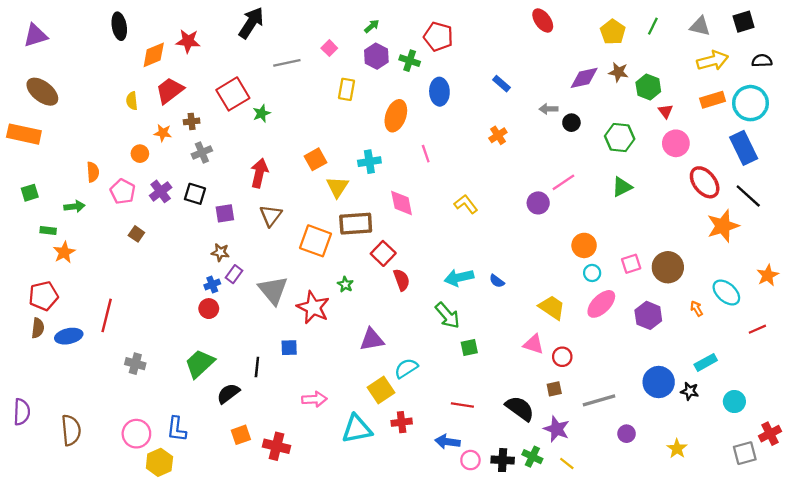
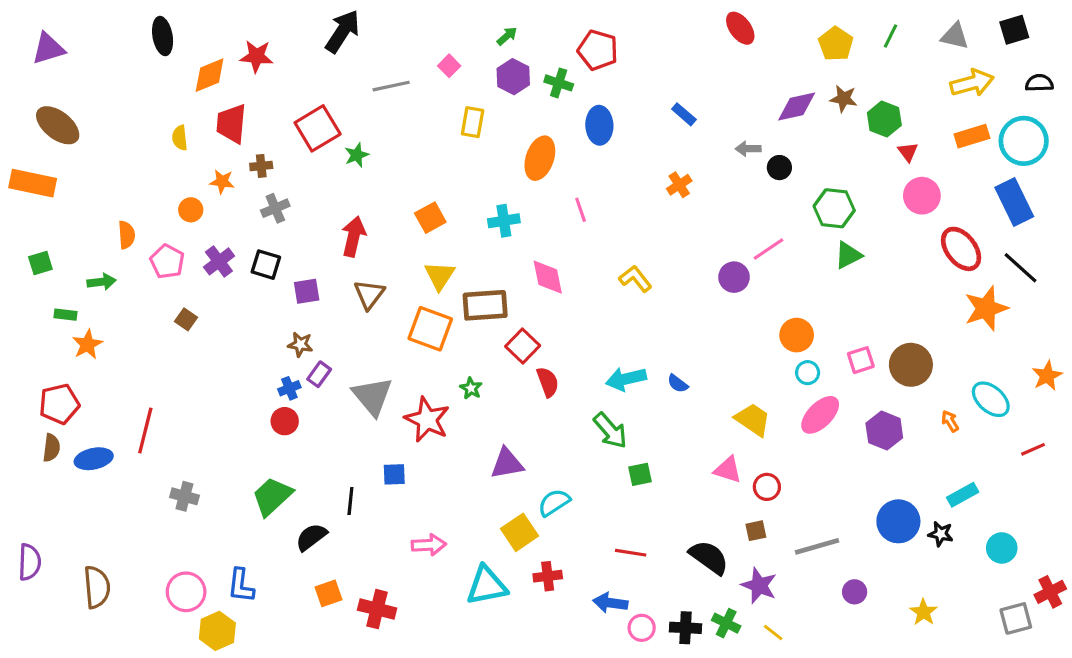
red trapezoid: (170, 90) -> (231, 124), turned -48
green hexagon: (620, 138) -> (834, 208), moved
yellow triangle: (337, 187) -> (440, 276), moved

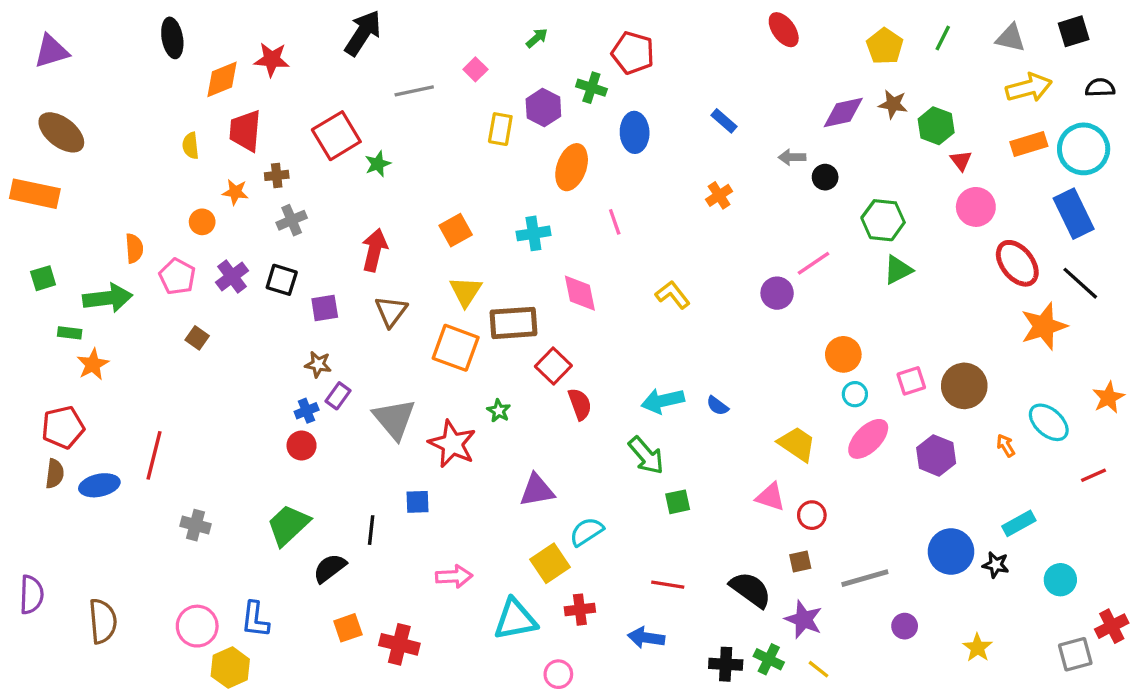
purple hexagon: (513, 77) -> (543, 108), moved
green arrow: (101, 282) -> (108, 298), size x1.6
pink circle: (642, 628) -> (558, 674), moved

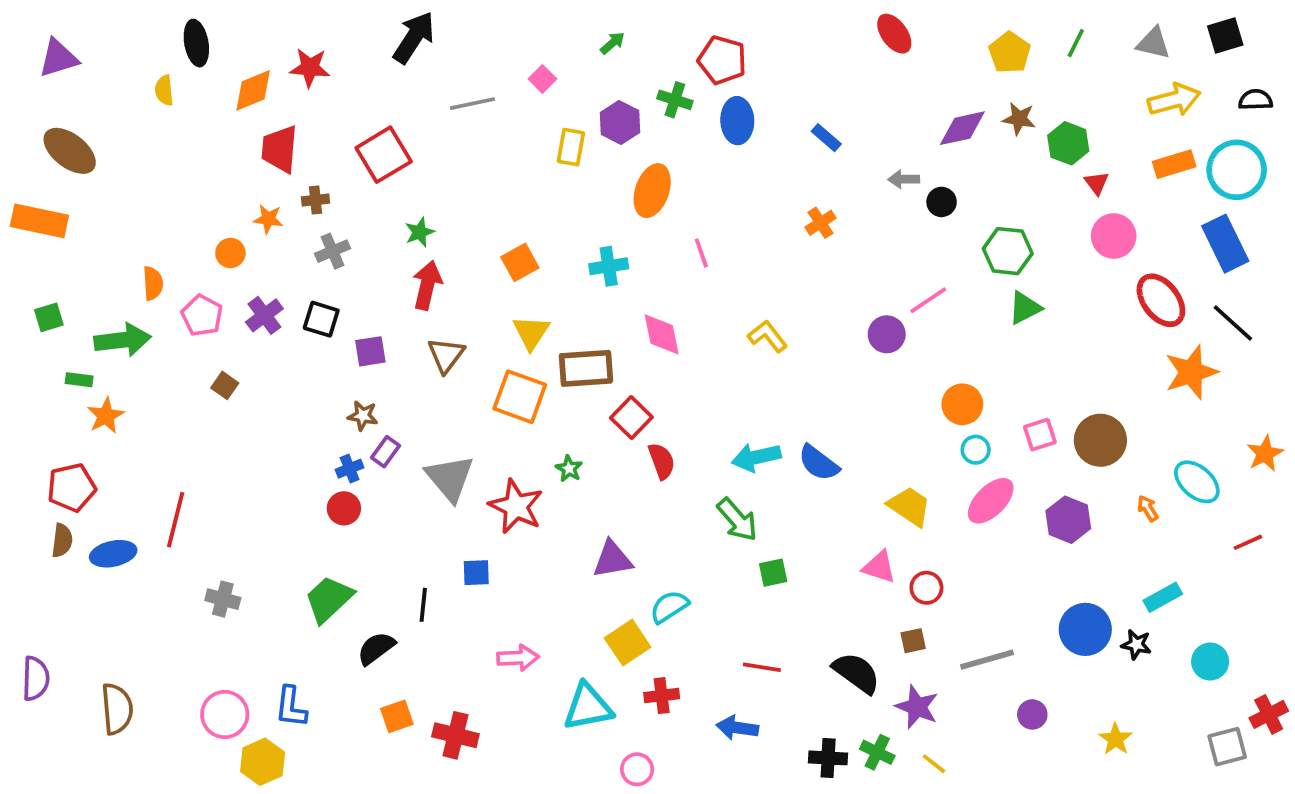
blue ellipse: (635, 132) -> (737, 121), moved
yellow semicircle: (191, 146) -> (164, 90), moved
green star: (378, 164) -> (420, 232), moved
blue semicircle: (717, 406) -> (819, 463), size x1.6

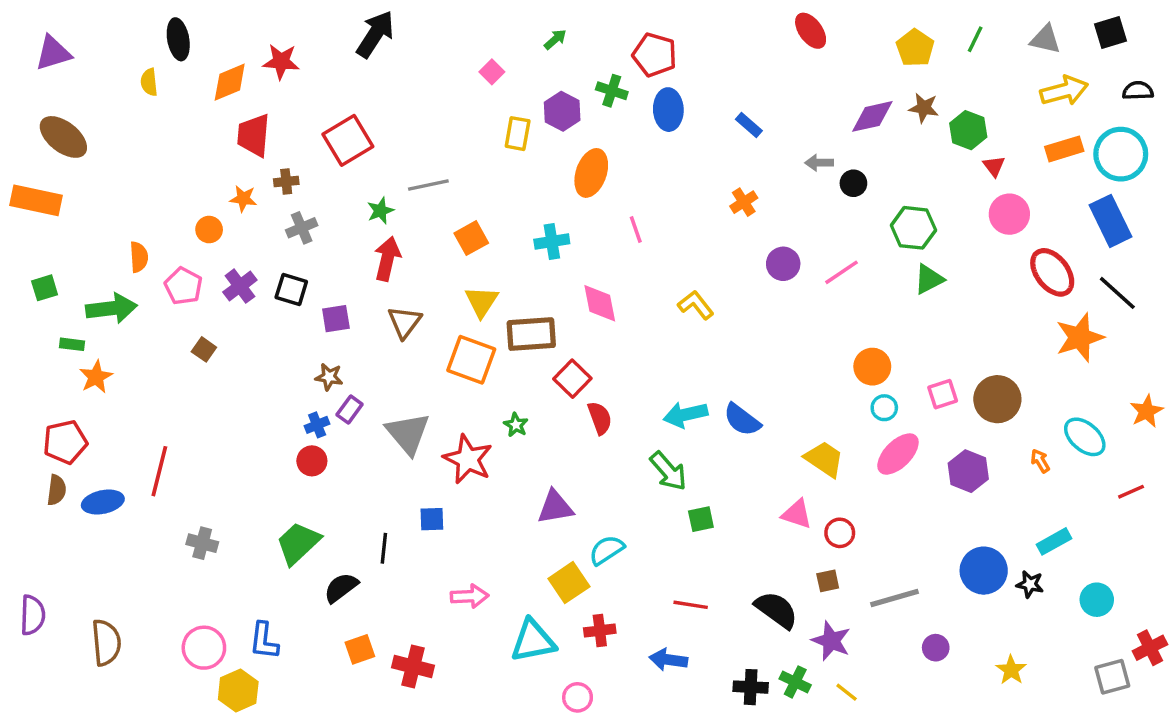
gray line: (472, 104) -> (428, 185), moved
purple circle: (887, 334) -> (783, 264), moved

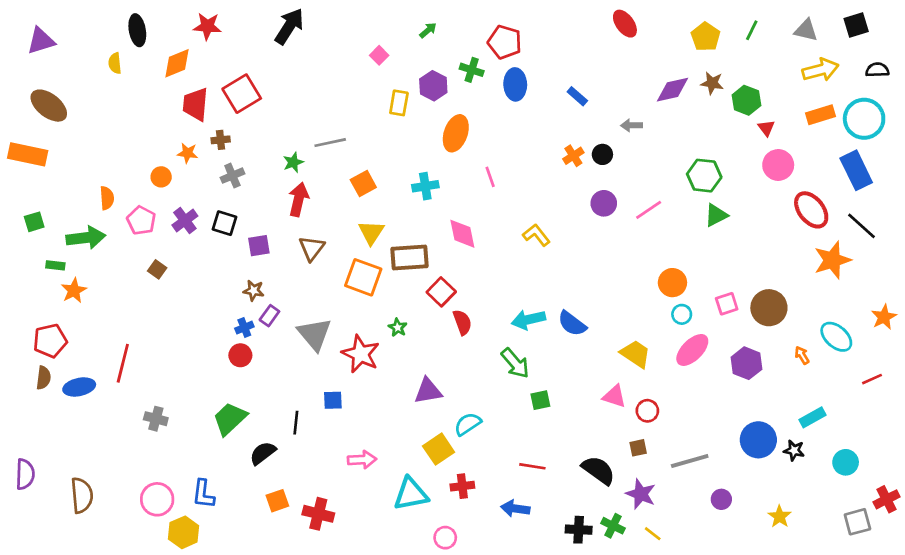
red star: (281, 62) -> (207, 26), moved
red square: (348, 140) -> (242, 94), moved
black circle: (853, 183) -> (602, 154), moved

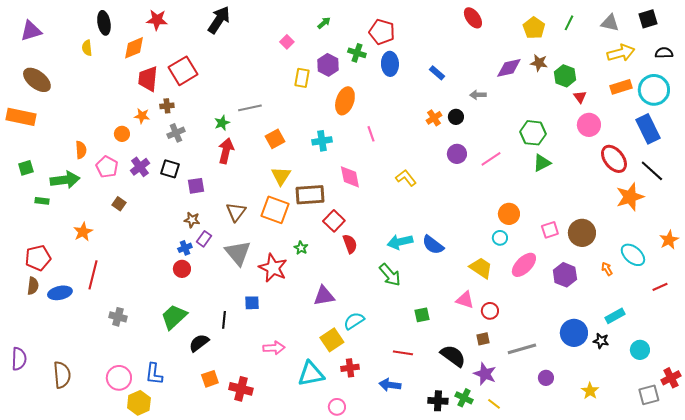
brown triangle: (312, 248) -> (236, 212), moved
orange star: (74, 291) -> (83, 232), moved
cyan circle: (682, 314) -> (500, 238), moved
green square: (540, 400) -> (422, 315), moved

